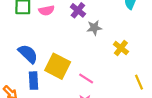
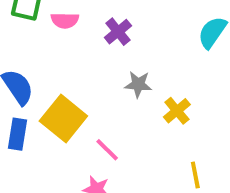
gray star: (94, 28) -> (138, 84), moved

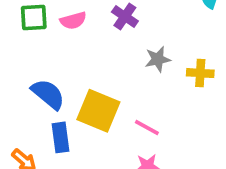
yellow cross: (177, 111) -> (200, 73), turned -30

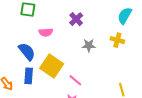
pink semicircle: (73, 20) -> (46, 32), moved
yellow cross: (200, 73) -> (117, 40), moved

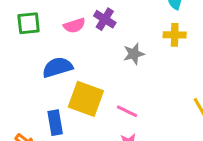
pink semicircle: (46, 32) -> (74, 25), moved
blue semicircle: (27, 52) -> (57, 67), moved, turned -54

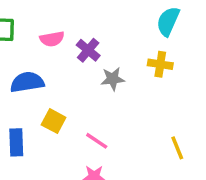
purple cross: (105, 19) -> (88, 50), moved
yellow square: (86, 99) -> (54, 121), size x0.6

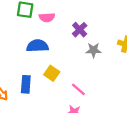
pink semicircle: (52, 39) -> (47, 17), moved

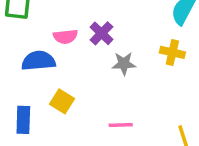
pink semicircle: (47, 17) -> (65, 37), moved
pink line: (78, 89) -> (121, 125), moved, turned -40

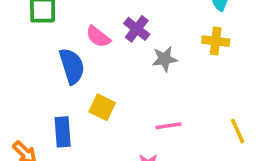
pink semicircle: (65, 37) -> (98, 37), turned 50
blue semicircle: (38, 61) -> (72, 66), turned 84

